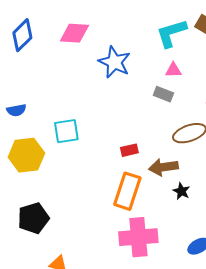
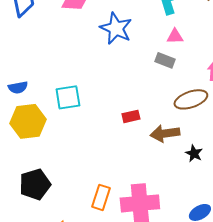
blue semicircle: (16, 110) -> (18, 87), moved
orange rectangle: (127, 191) -> (101, 197), moved, size x0.7
black star: (181, 191) -> (194, 153), moved

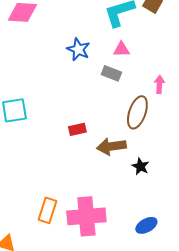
blue star: (116, 28) -> (78, 49), moved, size x0.7
brown ellipse: (191, 99) -> (137, 112), turned -52

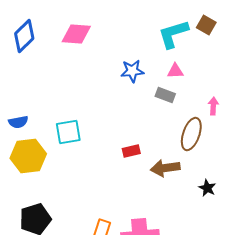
blue star: (78, 49) -> (132, 71), turned -30
black star: (140, 166) -> (207, 188), moved

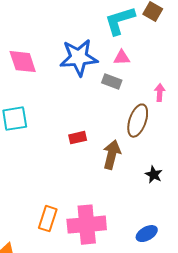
pink diamond: (76, 34) -> (23, 62), moved, turned 68
blue star: (132, 71) -> (79, 58), size x1.6
brown arrow: (165, 168) -> (112, 155), turned 112

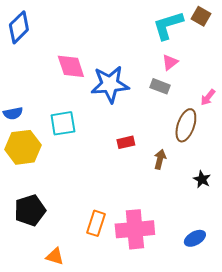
blue star: (79, 58) -> (110, 84), moved
pink triangle: (122, 58) -> (170, 62), turned -36
pink arrow: (160, 93) -> (208, 97), turned -144
brown arrow: (112, 155) -> (160, 159), size x0.7

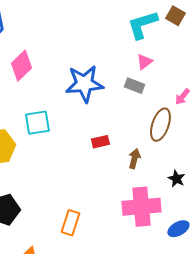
pink diamond: (71, 66) -> (21, 66), moved, turned 64
pink cross: (135, 229) -> (141, 207), moved
blue ellipse: (195, 238) -> (178, 229), moved

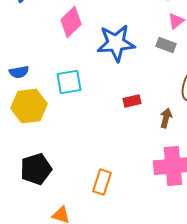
pink diamond: (21, 66) -> (71, 22), moved

